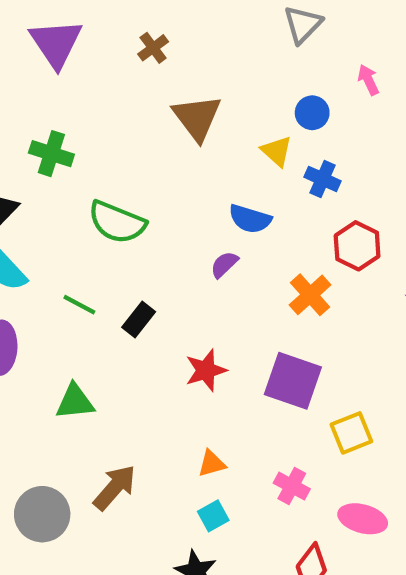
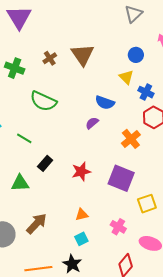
brown cross: (153, 48) -> (50, 58), moved
yellow triangle: (277, 151) -> (126, 77), moved
blue cross: (323, 179) -> (146, 92), moved
black rectangle: (139, 319) -> (45, 163), moved

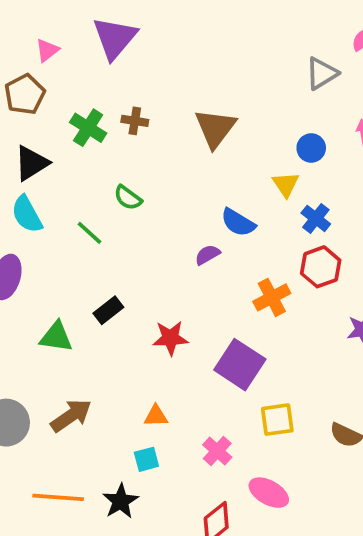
brown cross: (50, 58) -> (135, 121), moved, turned 32
green semicircle: (43, 101) -> (128, 198), size x0.6
green line: (24, 138) -> (90, 233), moved

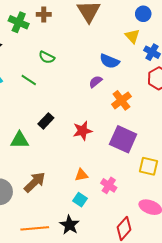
orange cross: (272, 297) -> (121, 100), moved
yellow square: (277, 420) -> (148, 166), turned 30
pink cross: (217, 451) -> (109, 185), moved
cyan square: (146, 459) -> (80, 200), turned -32

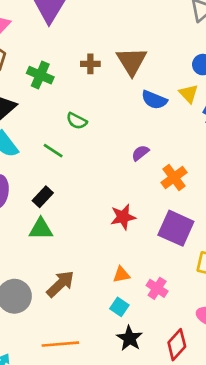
brown cross: (44, 14) -> (90, 64), moved
blue semicircle: (110, 61) -> (154, 100), moved
black rectangle: (46, 121) -> (43, 197), moved
black star: (69, 225) -> (130, 338), moved

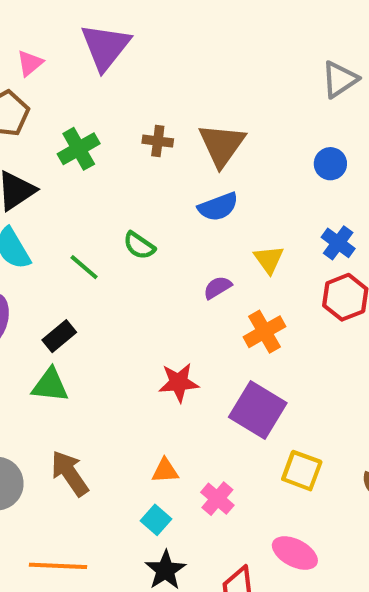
green cross: (40, 75) -> (79, 149), turned 30
yellow triangle: (189, 94) -> (269, 259), moved
blue semicircle: (154, 100) -> (218, 207), moved, turned -50
green semicircle: (77, 121) -> (139, 246), moved
brown arrow: (60, 284) -> (70, 473), turned -88

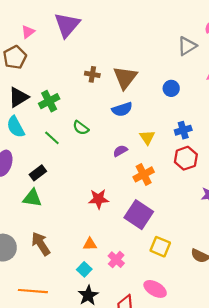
green cross: (79, 149) -> (49, 101), moved
blue circle: (330, 164) -> (171, 88), moved
blue cross: (338, 243) -> (183, 130), turned 35

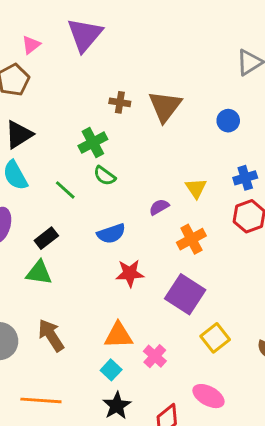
green cross: (49, 101) -> (93, 143), moved
blue semicircle: (122, 109) -> (111, 234), moved
orange triangle: (90, 244) -> (118, 335), size x1.5
yellow square: (160, 247) -> (215, 338), turned 30

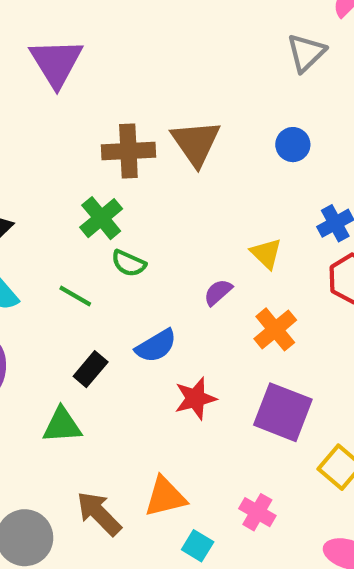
brown cross: (120, 102) -> (128, 151), size x1.6
black rectangle: (46, 238) -> (91, 369), moved
orange triangle: (118, 335) -> (165, 497), moved

